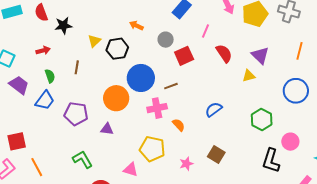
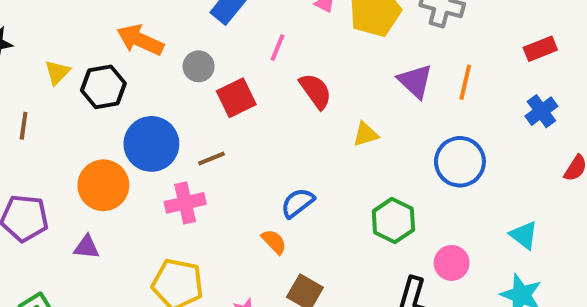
orange arrow: (136, 26) -> (140, 40), size x1.6
purple triangle: (260, 55) -> (415, 81), moved
orange semicircle: (179, 125) -> (274, 242), moved

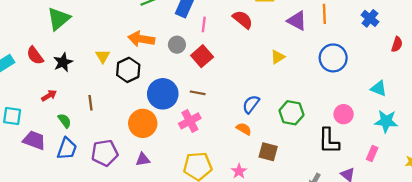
pink line: (278, 47) -> (204, 24), moved
yellow triangle: (57, 72) -> (103, 56), moved
red semicircle: (315, 91) -> (243, 20), moved
brown line: (212, 159) -> (198, 93), turned 48
green hexagon: (393, 221) -> (291, 113), moved

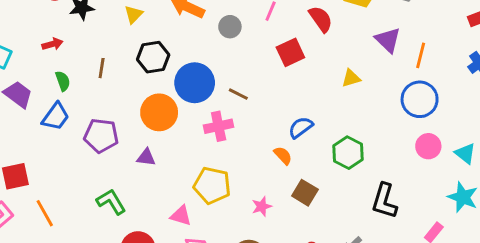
orange line: (324, 14) -> (421, 55), moved
red square: (202, 56) -> (290, 52), moved
black hexagon: (128, 70) -> (153, 57), moved
pink circle: (344, 114) -> (428, 146), moved

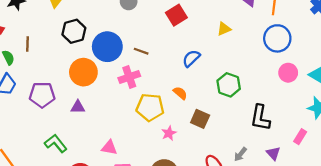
brown line: (102, 68) -> (27, 44), moved
blue semicircle: (301, 127) -> (191, 58), moved
yellow pentagon: (212, 185) -> (150, 107), moved

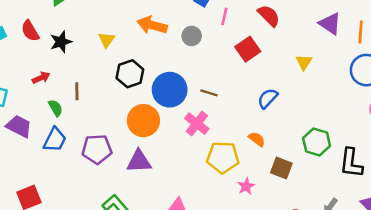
yellow triangle: (224, 29) -> (304, 62), turned -32
pink cross: (129, 77) -> (197, 124), turned -30
green hexagon: (229, 85) -> (317, 142), moved
purple triangle: (78, 107) -> (139, 161), size x1.5

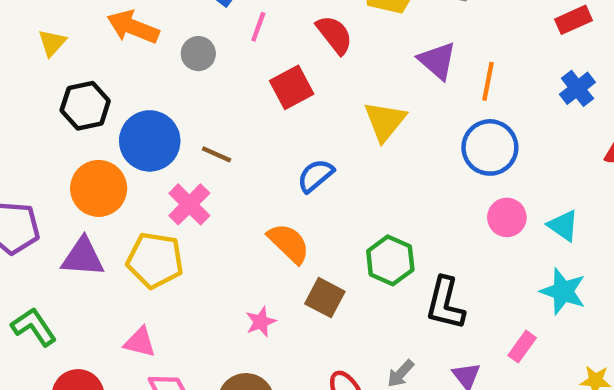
yellow triangle: (304, 62) -> (385, 121), size x1.5
orange semicircle: (257, 139) -> (289, 243), size x1.5
yellow pentagon: (223, 157) -> (155, 260), moved

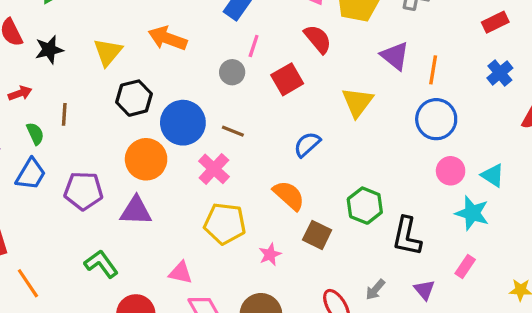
pink line: (258, 27) -> (254, 46), moved
yellow triangle: (52, 43) -> (108, 52), size x1.4
gray circle: (198, 54) -> (232, 72), moved
yellow pentagon: (155, 260) -> (225, 224), moved
cyan star: (563, 291) -> (472, 213), moved

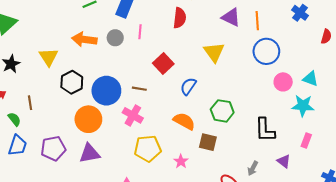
red semicircle: (318, 39) -> (180, 18), turned 60
gray circle: (232, 72) -> (115, 38), moved
red square: (287, 79) -> (163, 63), moved
green hexagon: (365, 206) -> (222, 111), moved

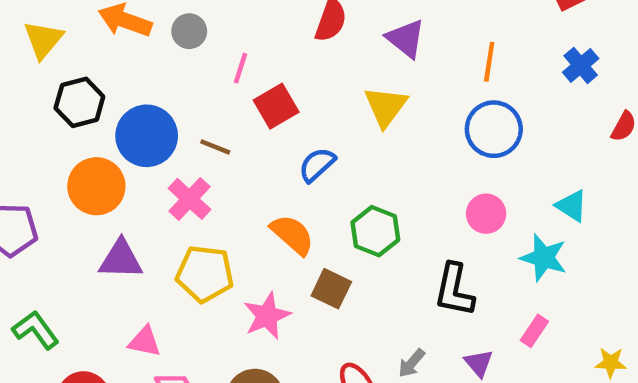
purple triangle: (231, 17) -> (406, 38), moved
pink line: (140, 32) -> (240, 68), moved
pink circle: (283, 82) -> (486, 214), moved
purple triangle: (90, 153) -> (121, 259), moved
pink star: (181, 161) -> (267, 316), size x1.5

